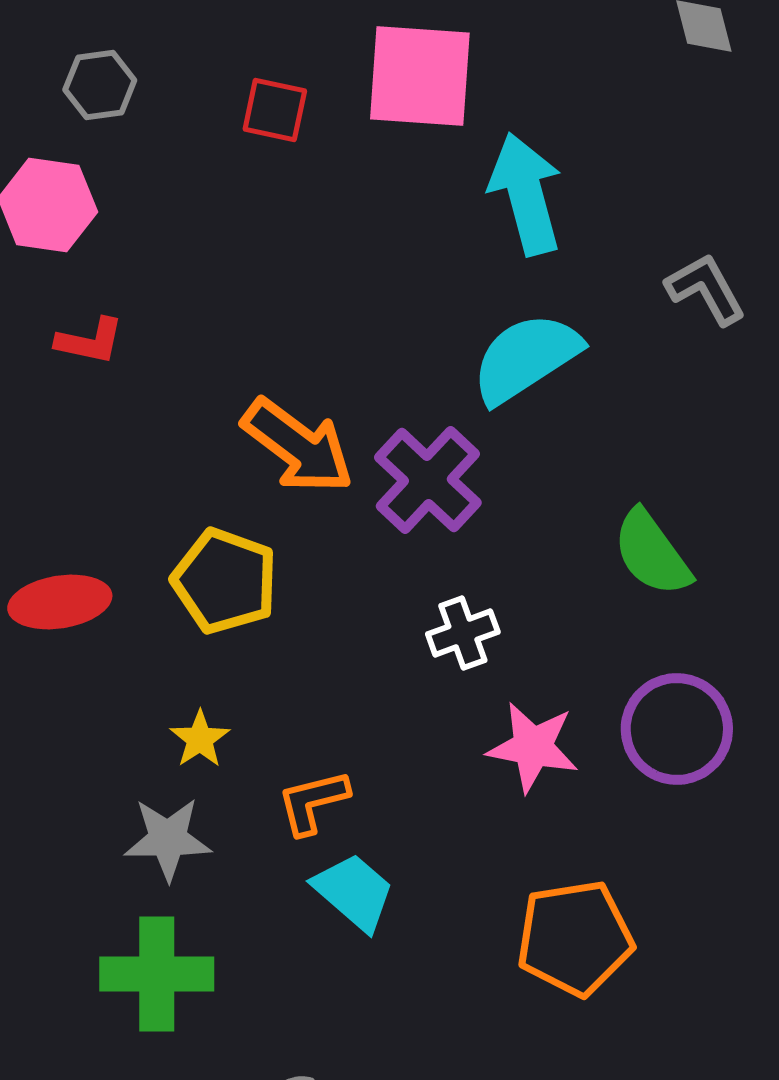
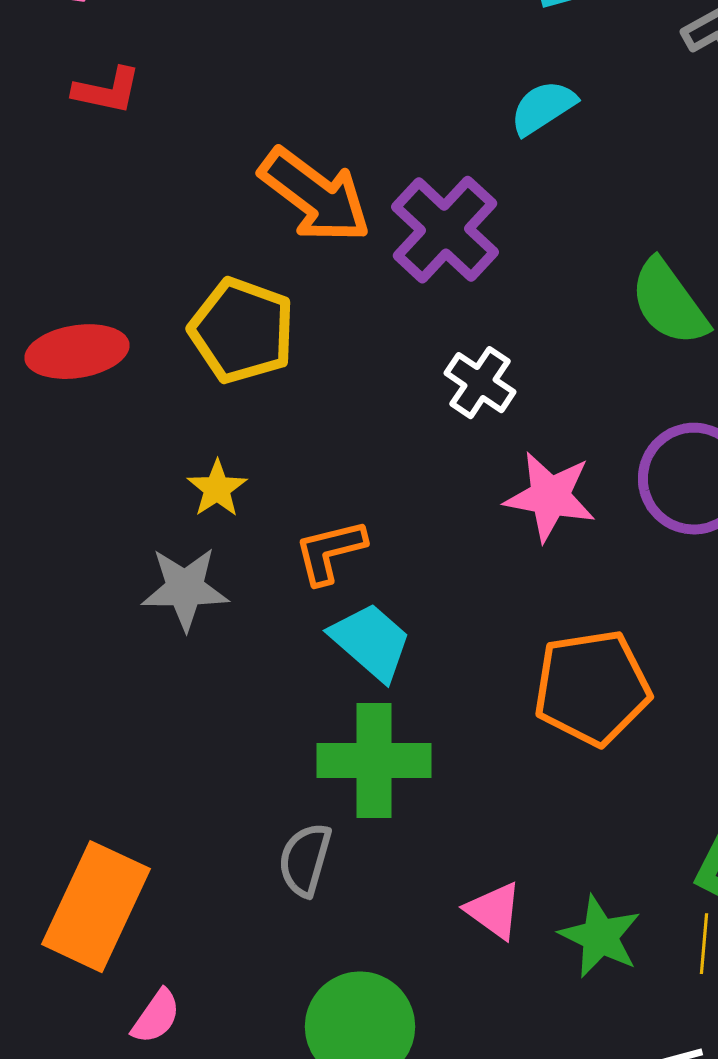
cyan semicircle: (526, 358) -> (543, 108), size x0.6
white cross: (463, 633) -> (480, 383), turned -36
green cross: (157, 974) -> (374, 761), moved

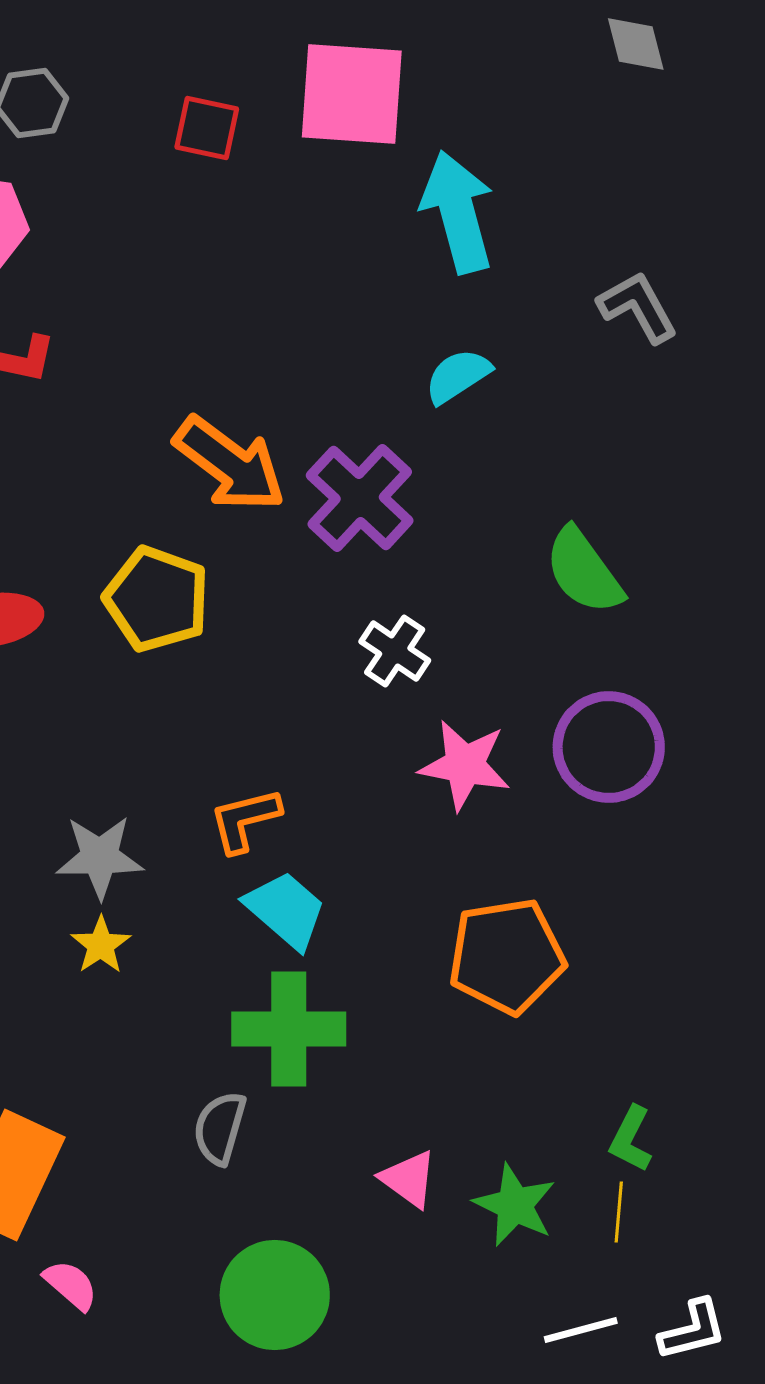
yellow star: (217, 489) -> (101, 945), moved
pink semicircle: (156, 1017) -> (71, 1285), turned -84

